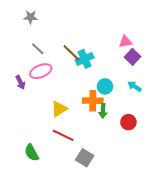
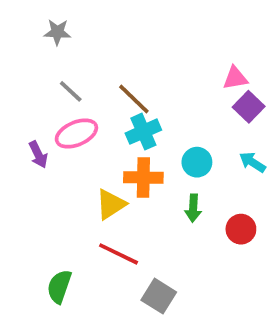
cyan cross: (85, 59) -> (143, 132), moved
orange cross: (93, 101) -> (143, 177), moved
green semicircle: (32, 153) -> (59, 286), turned 48

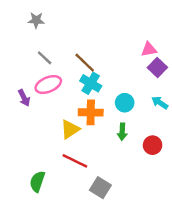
cyan cross: (143, 132) -> (91, 83), turned -35

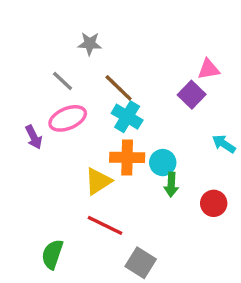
gray star: (36, 20) -> (90, 44), moved
purple square: (157, 68) -> (192, 95), moved
cyan circle: (125, 103) -> (163, 163), moved

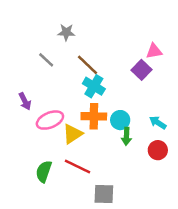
pink ellipse: (68, 118) -> (50, 120), moved
cyan arrow: (224, 144) -> (158, 123), moved
green semicircle: (52, 254) -> (44, 171), moved
gray square: (141, 263) -> (104, 194), turned -30

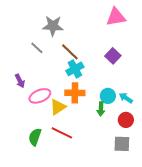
gray star: (66, 32) -> (53, 26), size x1.5
pink triangle: (154, 51) -> (116, 17), moved, size x1.5
cyan cross: (94, 86) -> (75, 69), turned 30
cyan circle: (120, 120) -> (108, 96), moved
gray square: (104, 194) -> (122, 144), moved

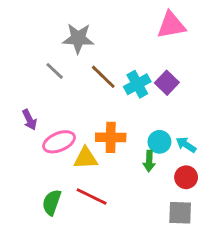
cyan cross: (75, 69) -> (137, 84), moved
yellow triangle: (58, 107) -> (86, 158), turned 30

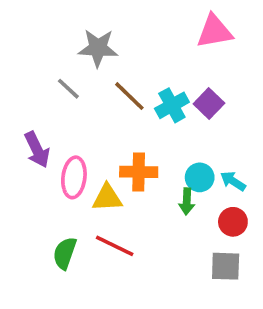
purple arrow: (29, 120) -> (37, 150), size x1.4
pink ellipse: (59, 142) -> (74, 177), turned -60

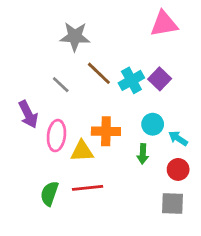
gray line: (68, 89) -> (61, 85), moved
cyan circle: (200, 177) -> (153, 124), moved
red line: (115, 246) -> (88, 188), turned -32

